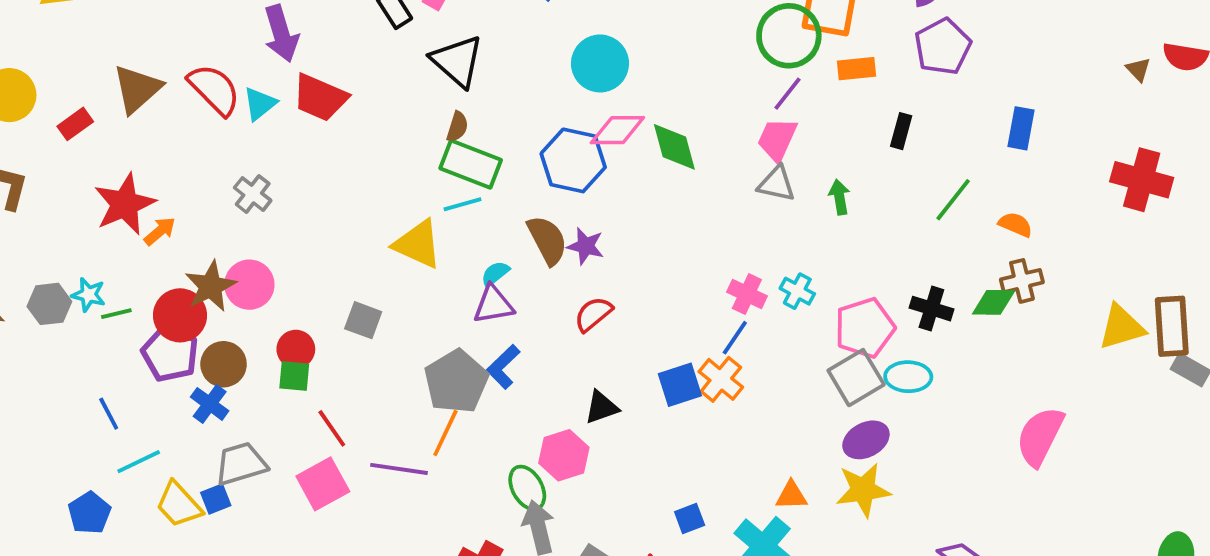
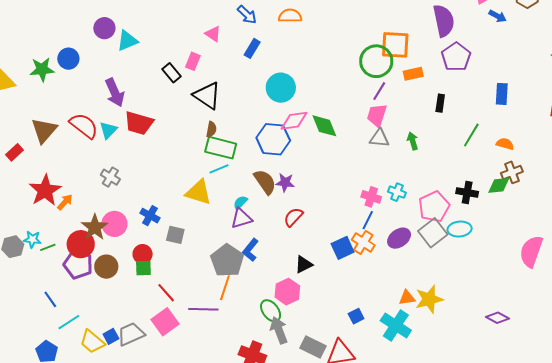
blue cross: (210, 404) -> (150, 216), moved
purple ellipse: (866, 440) -> (399, 238), moved
gray trapezoid: (241, 464) -> (131, 334), moved
yellow star: (863, 490) -> (429, 299), moved

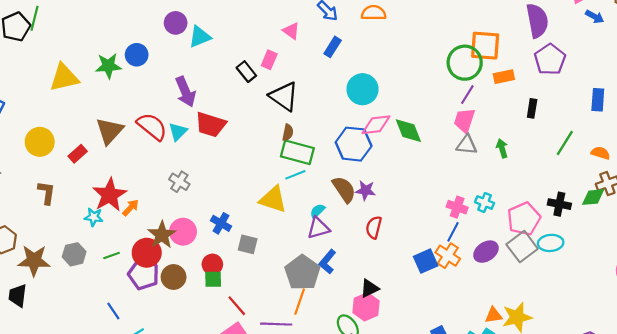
red semicircle: (293, 217) -> (374, 227), turned -30
cyan star: (32, 239) -> (94, 217), moved
black triangle: (304, 264) -> (369, 288), moved

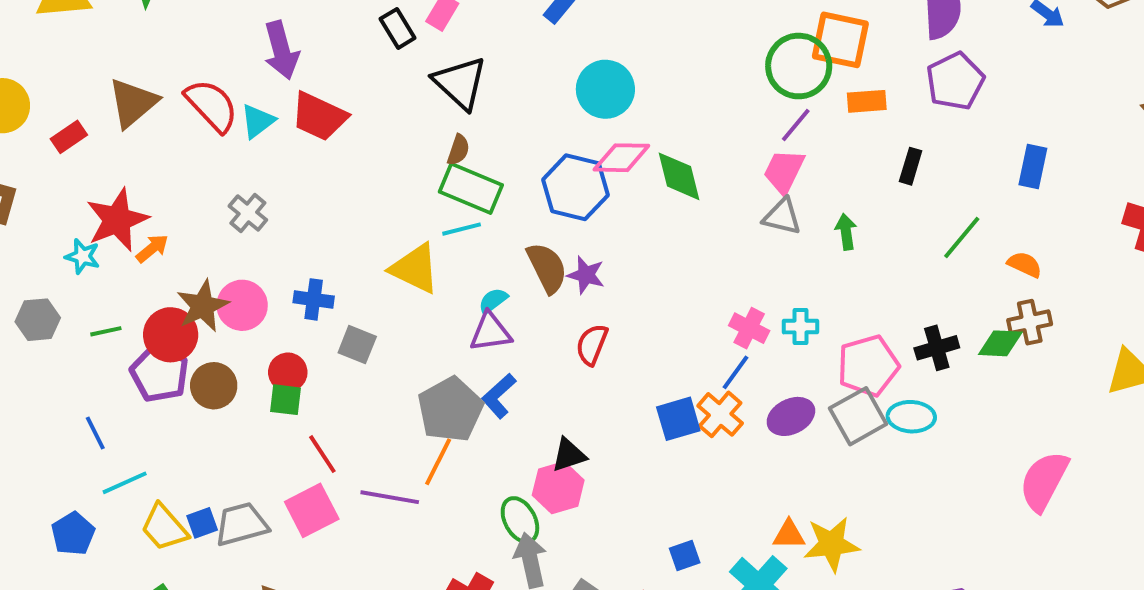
cyan cross: (485, 203) -> (800, 327), turned -30
black cross: (559, 204) -> (937, 348), turned -35
blue cross: (221, 223) -> (314, 299), turned -30

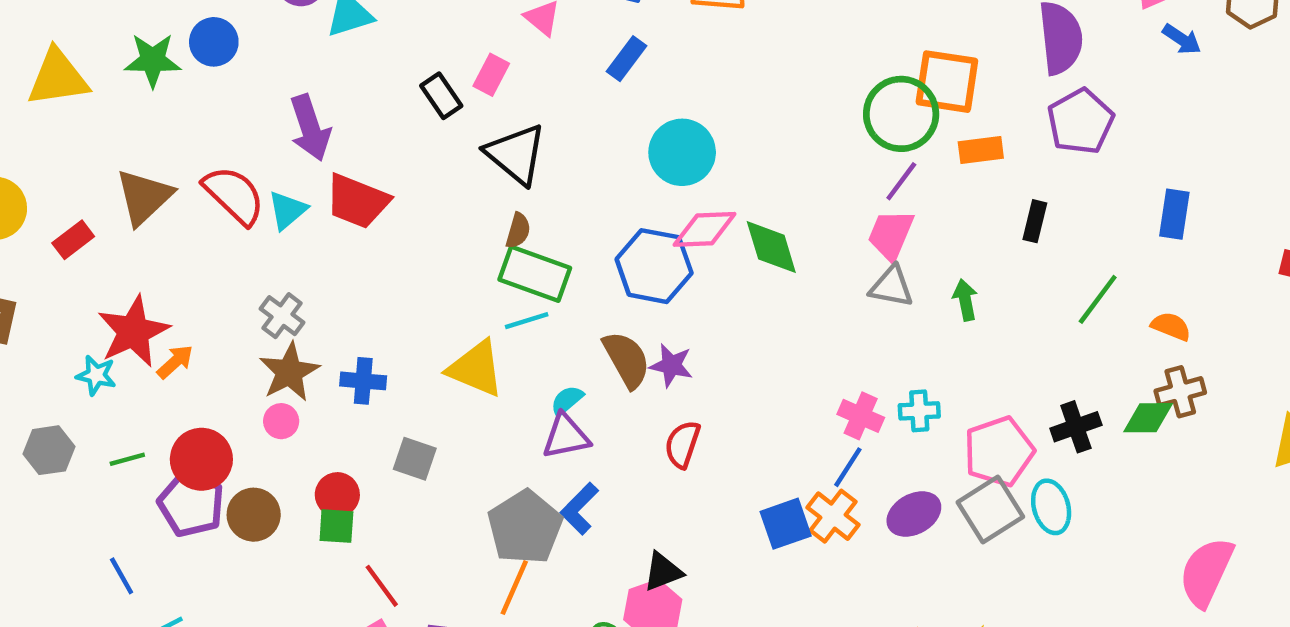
blue cross: (314, 299) -> (363, 381), moved
pink circle: (242, 305) -> (281, 421), size x0.6
brown star: (203, 306) -> (289, 372), moved
cyan ellipse: (911, 417) -> (1051, 507), turned 75

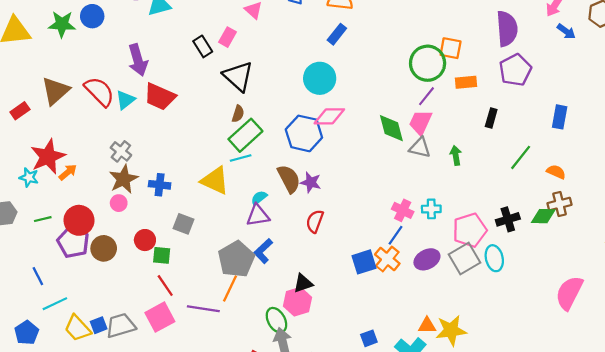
blue rectangle: (626, 59) -> (337, 34), moved
orange square: (947, 82) -> (451, 48), size x0.7
green diamond: (771, 247) -> (391, 128), moved
green rectangle: (535, 274) -> (245, 135), turned -64
green square: (336, 526) -> (162, 255), moved

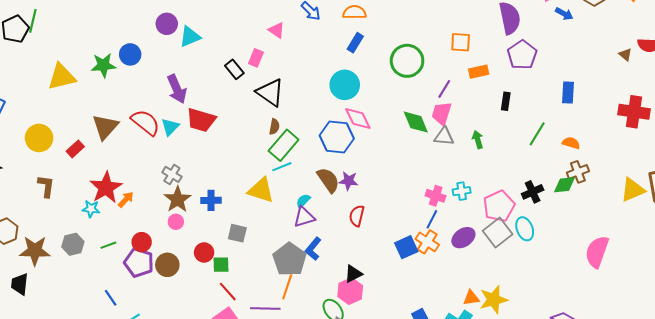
green circle: (428, 63) -> (407, 61), moved
pink diamond: (329, 116) -> (358, 118), turned 72
red circle: (79, 220) -> (142, 242), size x0.7

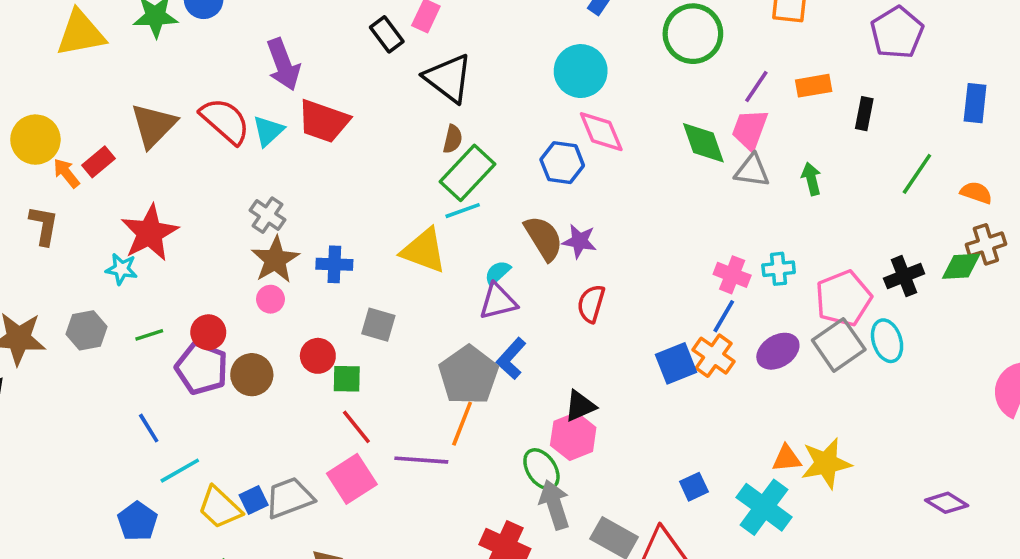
orange rectangle: (479, 72) -> (814, 86), moved
blue hexagon: (337, 137) -> (562, 163), size x0.7
orange arrow: (126, 200) -> (66, 173), moved, turned -84

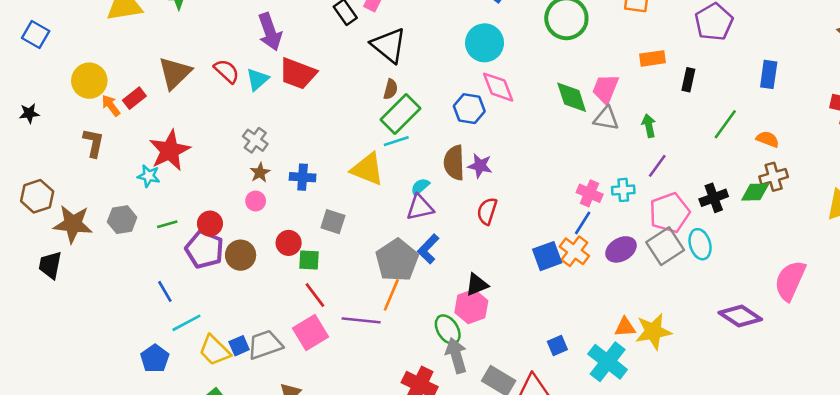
purple line: (756, 86) -> (657, 166), moved
red semicircle: (225, 121) -> (227, 71), size x0.7
brown semicircle: (544, 238) -> (454, 163), turned -152
brown star: (275, 260) -> (260, 173), size x0.6
purple diamond: (947, 503) -> (740, 316), moved, size x1.4

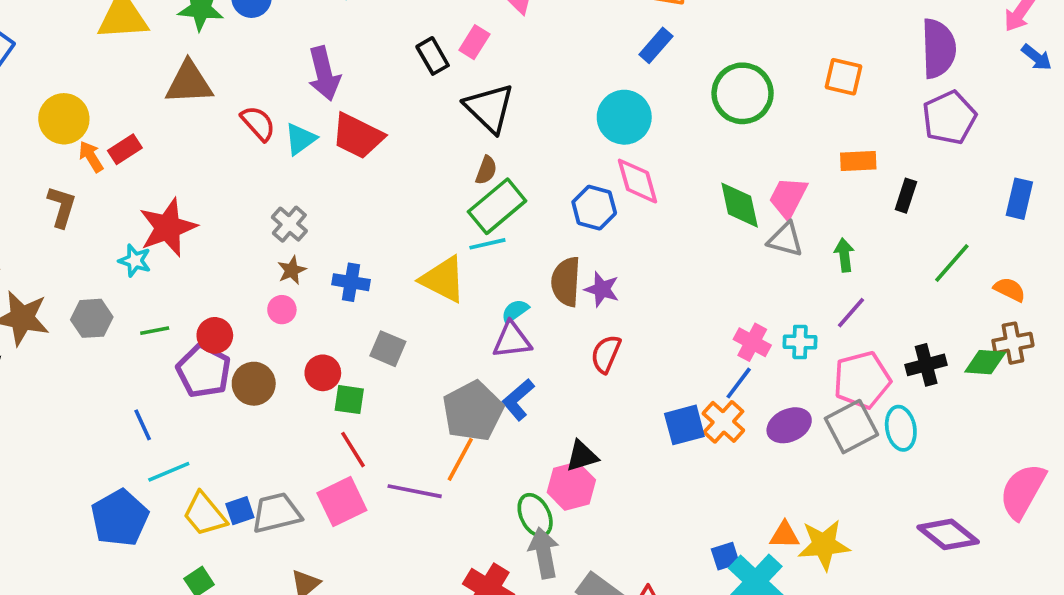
brown triangle: (175, 73) -> (189, 83), moved, turned 36
blue square: (557, 345) -> (725, 556), moved
blue pentagon: (155, 359) -> (120, 518), size x1.4

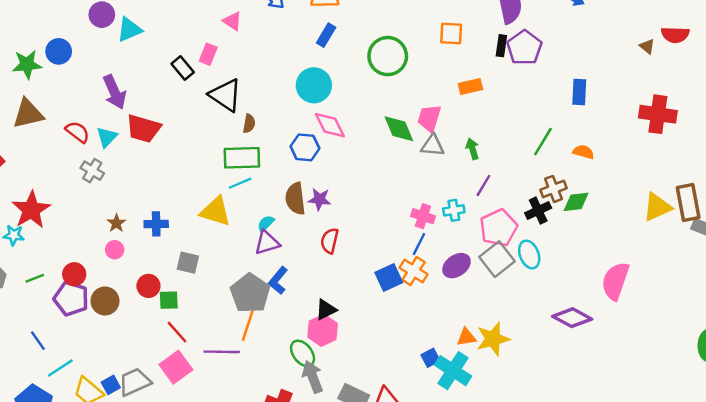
brown semicircle: (486, 170) -> (249, 124), moved
black rectangle: (906, 196) -> (501, 46), moved
green rectangle: (497, 206) -> (242, 158), turned 48
gray cross: (289, 224) -> (92, 171), moved
brown cross: (1013, 343) -> (554, 189), moved

